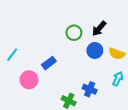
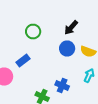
green circle: (74, 33) -> (33, 32), moved

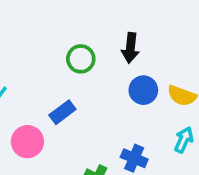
black arrow: (71, 28) -> (130, 48), moved, turned -35

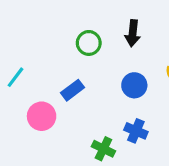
blue circle: (143, 90) -> (134, 85), moved

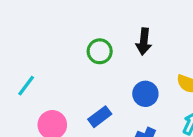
blue rectangle: (72, 90) -> (100, 117), moved

